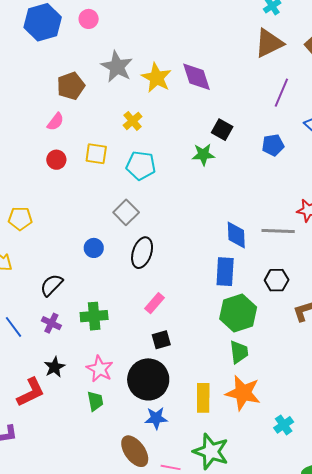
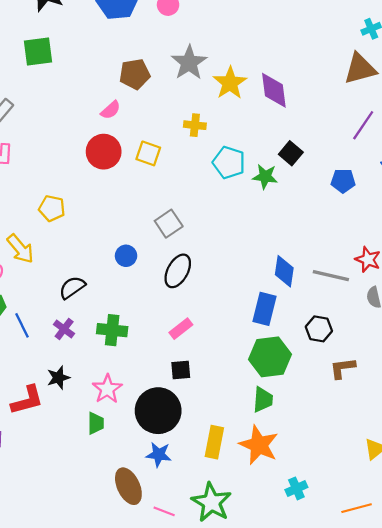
yellow cross: (133, 121) -> (195, 125), turned 36
red circle: (56, 160) -> (104, 152), size x1.6
cyan pentagon: (141, 166) -> (229, 162), moved

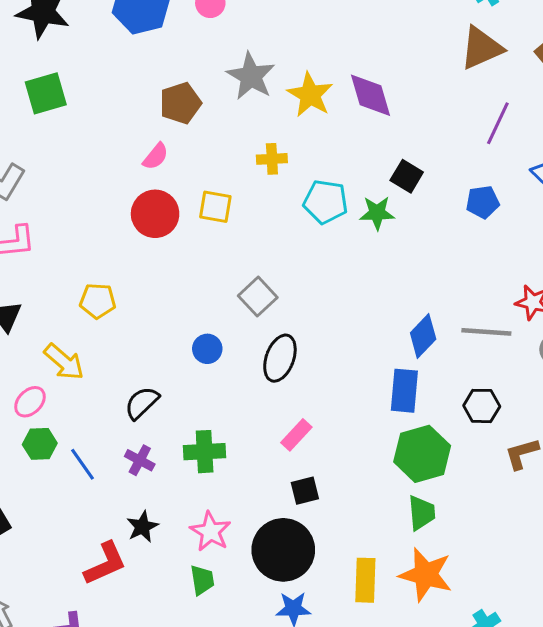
blue diamond: (284, 271) -> (423, 336), turned 44

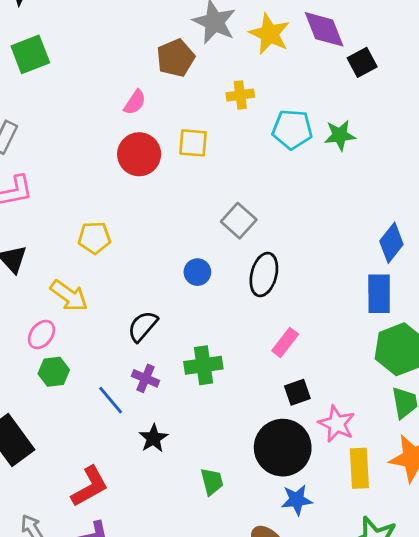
brown pentagon: (180, 103) -> (176, 58), moved
black square: (407, 176) -> (362, 62), moved, turned 36
blue line: (82, 464) -> (111, 400), moved
pink star: (210, 532) -> (337, 424), moved
red L-shape: (105, 564) -> (90, 487), moved

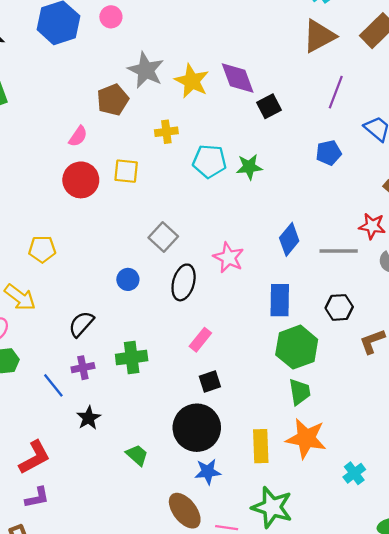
blue diamond: (391, 243) -> (289, 239), moved
purple cross: (146, 378) -> (83, 368), turned -35
pink star: (337, 424) -> (229, 258), moved
green trapezoid: (212, 482) -> (137, 455), turned -35

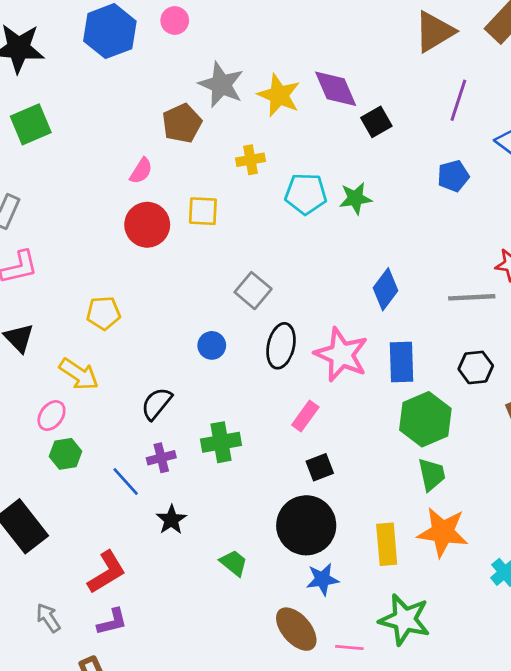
blue diamond: (289, 239) -> (385, 289), moved
pink star: (229, 258) -> (341, 355), moved, size x1.4

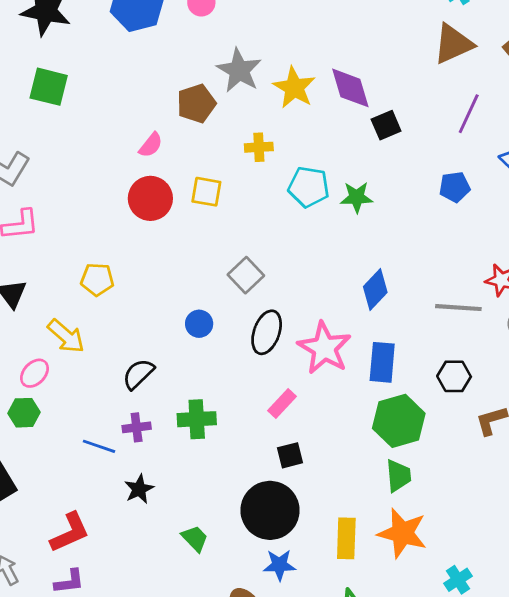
green square: (31, 124) -> (49, 87), turned 30
green hexagon: (66, 454) -> (24, 413), moved
blue line: (126, 482) -> (99, 446), turned -36

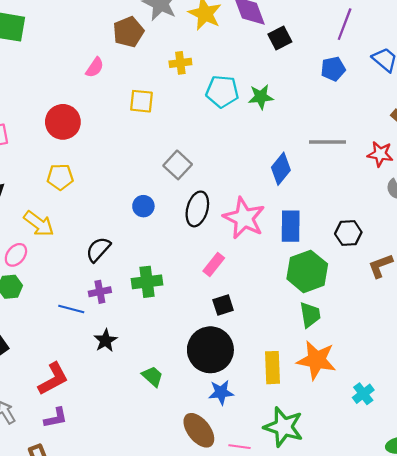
blue pentagon: (455, 187) -> (333, 69), moved
red circle: (150, 198) -> (63, 122), moved
gray line: (458, 308) -> (328, 142), moved

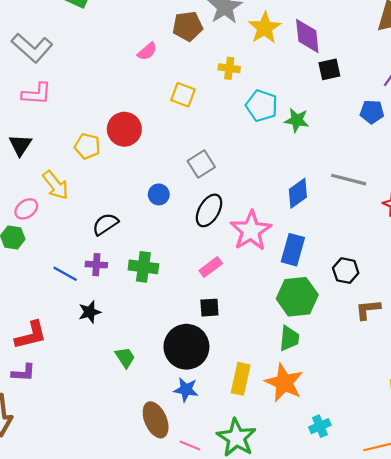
red circle: (63, 122) -> (124, 129), moved

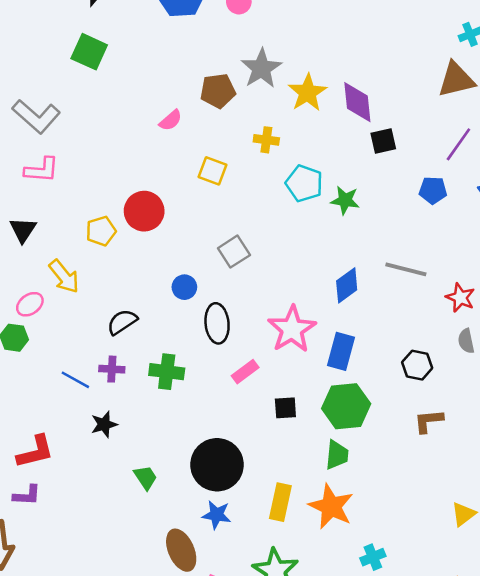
yellow pentagon: (87, 146) -> (101, 231), turned -30
black ellipse: (209, 210) -> (217, 323), moved, turned -36
black hexagon: (346, 271) -> (417, 365), moved
black square: (209, 308) -> (285, 408), moved

